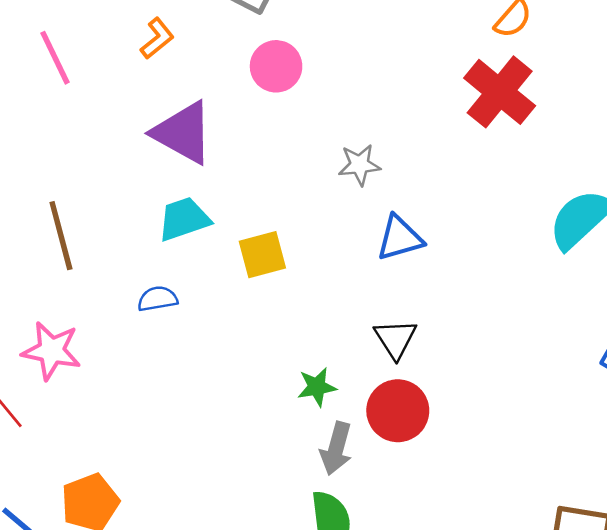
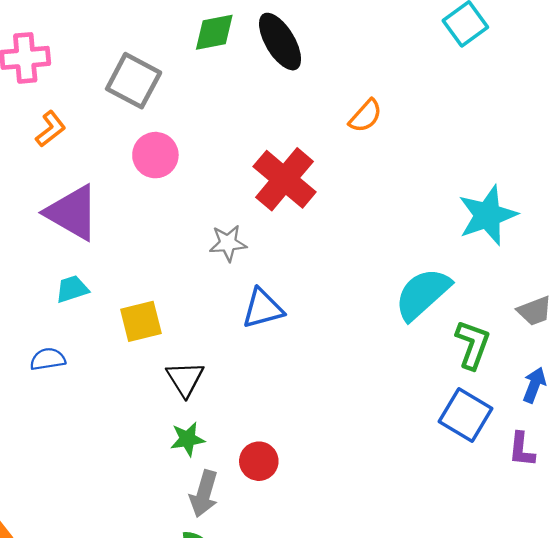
red cross: (500, 92) -> (285, 179), moved
cyan trapezoid: (184, 219) -> (72, 289), size x0.7
black triangle: (395, 339) -> (185, 379), moved
red circle: (398, 411) -> (259, 461), size x0.7

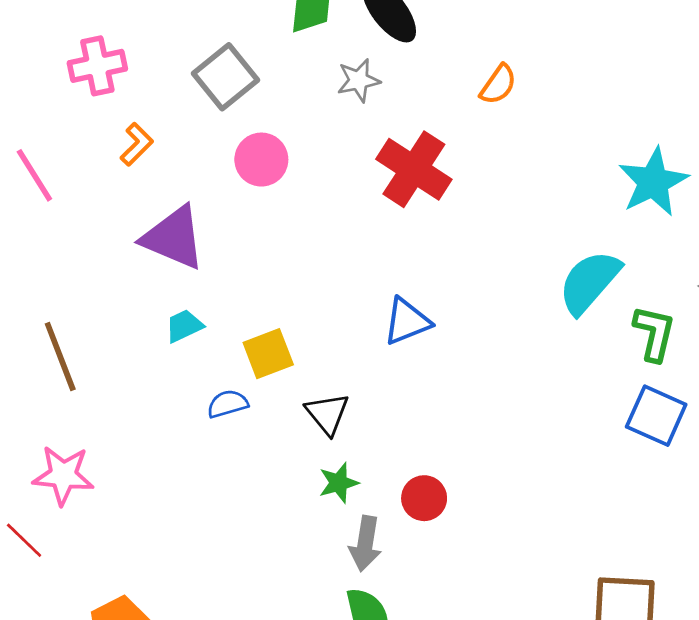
gray square: (134, 81) -> (226, 77), turned 30
gray star: (228, 243) -> (359, 80), moved
blue semicircle: (48, 359) -> (228, 404), moved

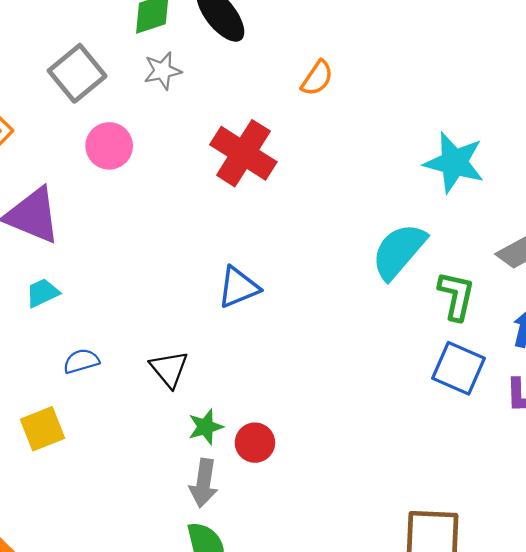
gray star: (359, 80) -> (163, 71), moved
cyan star: (653, 182) -> (454, 163), turned -30
yellow square: (268, 354) -> (42, 429), moved
green star: (339, 483) -> (205, 427), moved

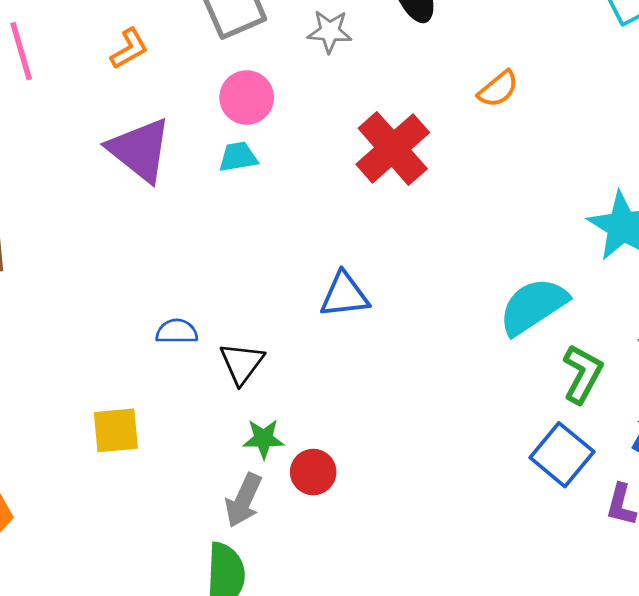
cyan trapezoid: (43, 293) -> (238, 157), moved
blue semicircle: (81, 361) -> (177, 332), moved
yellow square: (42, 429) -> (116, 430), moved

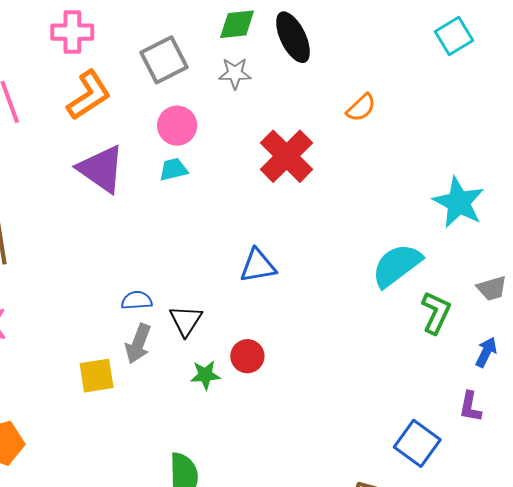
orange L-shape: (129, 49) -> (89, 95), size x1.6
blue square: (562, 455) -> (417, 443), moved
red circle: (313, 472) -> (247, 356), moved
gray arrow: (243, 500) -> (138, 344), moved

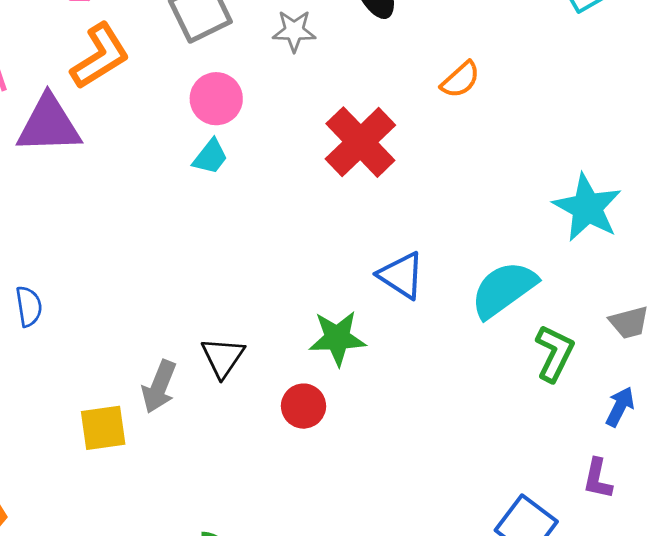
purple triangle: (101, 169) -> (49, 125), moved, turned -38
cyan trapezoid: (174, 169) -> (210, 157), turned 140
blue triangle: (258, 266) -> (401, 275), moved, turned 42
blue semicircle: (137, 300) -> (29, 306), moved, turned 84
green star: (205, 375) -> (337, 338), moved, size x1.4

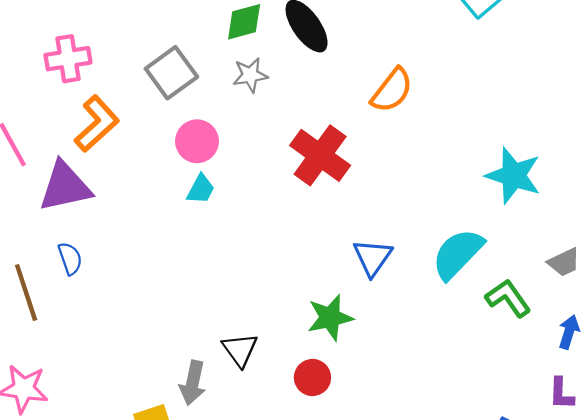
orange semicircle: (460, 80) -> (392, 90), size x1.4
blue triangle: (401, 275) -> (373, 257), turned 42
blue semicircle: (29, 306) -> (70, 258), moved
green L-shape: (554, 353) -> (508, 298), turned -51

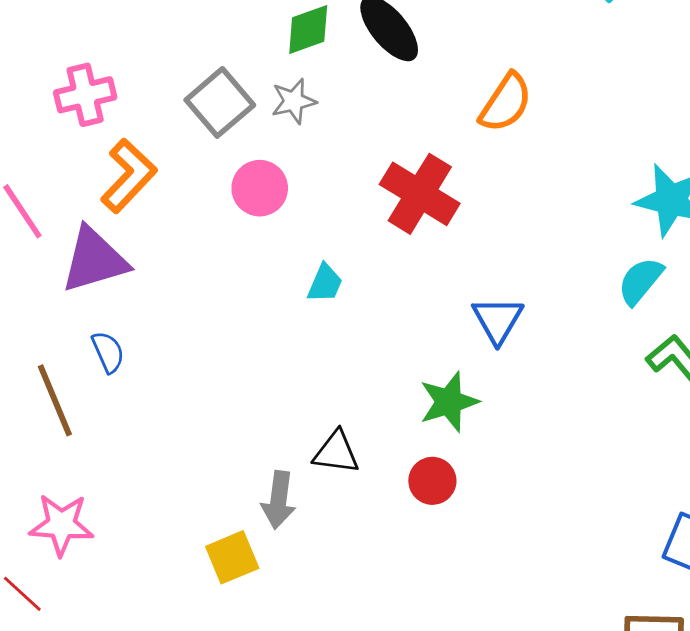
gray star: (250, 75) -> (294, 101), moved
cyan trapezoid: (201, 189) -> (325, 283), moved
cyan semicircle: (458, 254) -> (640, 281), moved, size x0.7
black triangle: (240, 350) -> (336, 452), turned -42

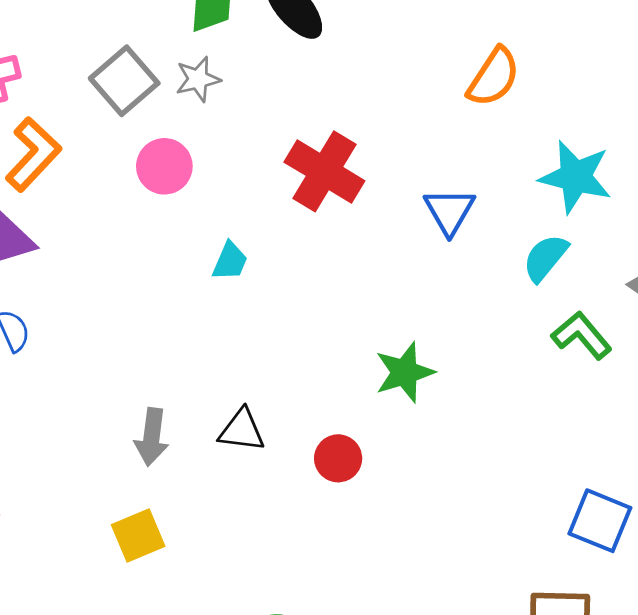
orange semicircle: (506, 103) -> (494, 77), moved
blue triangle: (498, 320) -> (449, 211), moved
green star: (449, 402) -> (405, 372), moved
gray arrow: (279, 500) -> (152, 437), moved

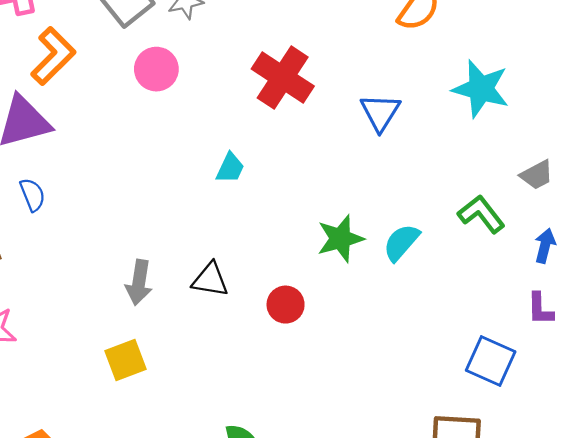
cyan semicircle: (545, 258) -> (401, 242), moved
cyan trapezoid: (230, 261) -> (230, 168), moved

